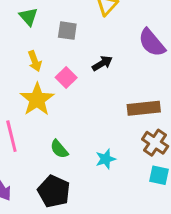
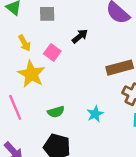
green semicircle: (59, 149) -> (56, 112), turned -56

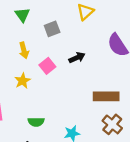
gray square: (47, 14) -> (52, 29), turned -35
yellow star: (31, 74) -> (23, 81), size x0.6

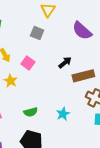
gray square: (52, 29) -> (37, 33), moved, turned -32
black arrow: (77, 58) -> (65, 62), moved

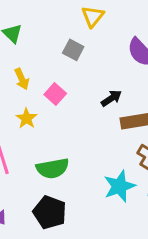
green semicircle: (31, 112) -> (53, 168), size x1.5
cyan star: (63, 114) -> (119, 186), moved, size x1.5

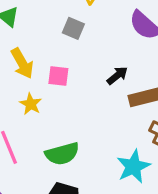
yellow arrow: (22, 79) -> (22, 63), size x1.4
pink square: (55, 94) -> (58, 76), turned -30

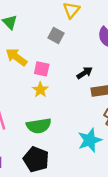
yellow arrow: (22, 63) -> (16, 57), turned 150
yellow star: (31, 104) -> (40, 90), moved

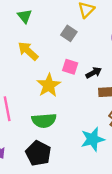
pink square: (42, 69) -> (70, 67), moved
yellow star: (40, 90) -> (49, 85), size x1.5

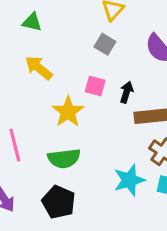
green triangle: (25, 16) -> (32, 22), turned -35
gray square: (69, 33) -> (105, 44), moved
black arrow: (94, 73) -> (127, 92), turned -42

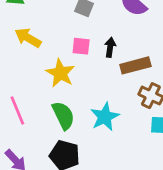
green semicircle: (64, 158) -> (63, 115), turned -100
cyan star: (129, 180) -> (105, 117), moved

